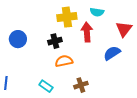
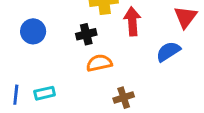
cyan rectangle: (46, 86) -> (45, 93), moved, turned -48

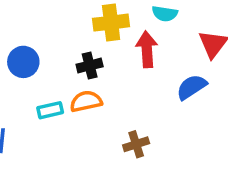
orange semicircle: (99, 63) -> (86, 101), moved
cyan rectangle: (45, 93) -> (50, 110), moved

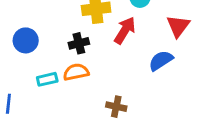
red arrow: (147, 49) -> (125, 30), turned 36
brown cross: (136, 144) -> (116, 107), turned 30

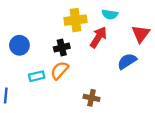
orange semicircle: (76, 72) -> (60, 70), turned -36

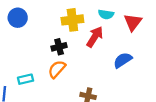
red triangle: (141, 34) -> (133, 22), moved
blue circle: (19, 45) -> (18, 18), moved
cyan rectangle: (37, 76) -> (25, 79), moved

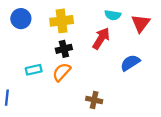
yellow cross: (72, 20) -> (62, 21), moved
cyan rectangle: (25, 79) -> (34, 70), moved

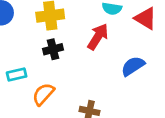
red triangle: (141, 23) -> (146, 18), turned -36
orange semicircle: (62, 72) -> (43, 94), moved

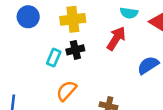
cyan rectangle: (17, 74) -> (54, 58), moved, turned -54

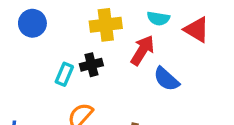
yellow cross: (73, 19) -> (106, 25), moved
blue semicircle: (148, 65) -> (166, 79), moved, turned -105

